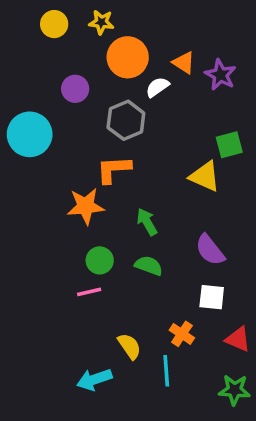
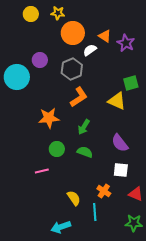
purple circle: (75, 89) -> (40, 60), moved
orange L-shape: (114, 169) -> (79, 97), moved, turned 150
green arrow: (147, 222) -> (84, 127), turned -119
pink line: (89, 292) -> (42, 171), moved
cyan arrow: (94, 379) -> (61, 227), moved

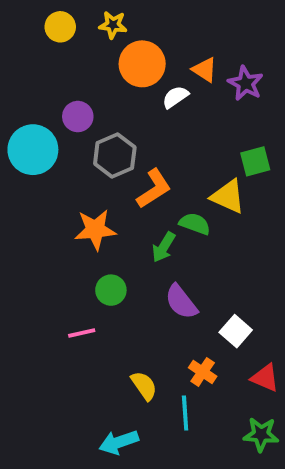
gray hexagon: (72, 69) -> (115, 156), moved
purple semicircle: (120, 143) -> (181, 302), moved
green semicircle: (85, 152) -> (195, 224), moved
white square: (121, 170) -> (236, 331), turned 35

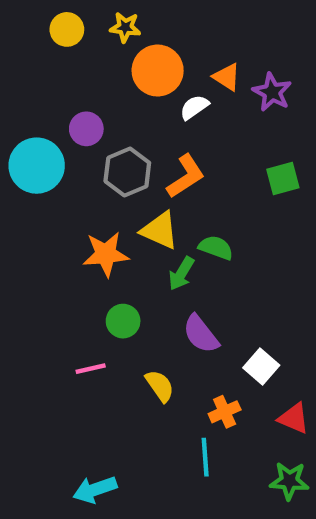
orange L-shape: (154, 189) -> (186, 176), moved
yellow triangle: (228, 196) -> (160, 230), moved
orange cross: (203, 372) -> (225, 412), turned 32
yellow semicircle: (144, 386) -> (160, 386), moved
cyan arrow: (119, 442) -> (95, 490), moved

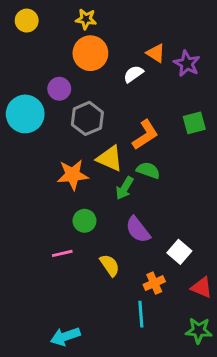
yellow circle: (67, 29) -> (27, 21), moved
orange circle: (158, 71) -> (90, 53), moved
orange L-shape: (186, 176) -> (145, 135), moved

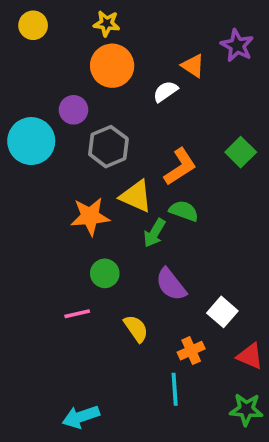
purple star: (187, 64) -> (237, 45), moved
green square: (194, 123) -> (241, 152), turned -30

